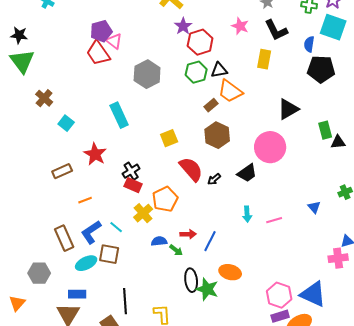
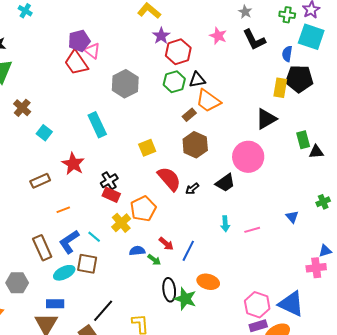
yellow rectangle: (264, 59) -> (280, 88), moved
red arrow: (188, 234) -> (166, 244), turned 42
black line: (125, 301) -> (103, 311), turned 45

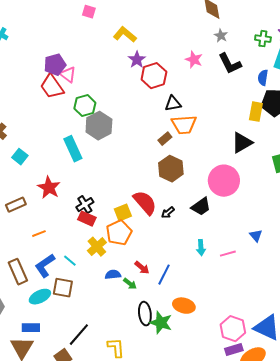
green hexagon: (174, 82) -> (85, 106), moved
gray hexagon: (125, 84) -> (99, 126), moved
orange trapezoid: (208, 101) -> (184, 125), turned -40
yellow square: (147, 148) -> (123, 213), moved
blue triangle: (292, 217) -> (256, 236), moved

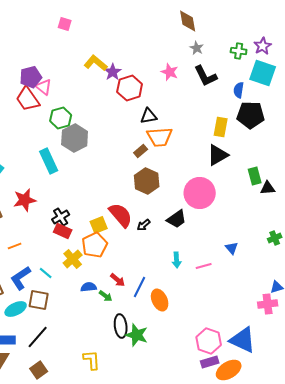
yellow L-shape: (125, 35) -> (96, 63), moved
yellow rectangle: (256, 112) -> (221, 127), moved
red star: (49, 188) -> (25, 200), turned 30
orange ellipse: (184, 306) -> (160, 300), moved, turned 50
black line: (79, 335) -> (38, 337), moved

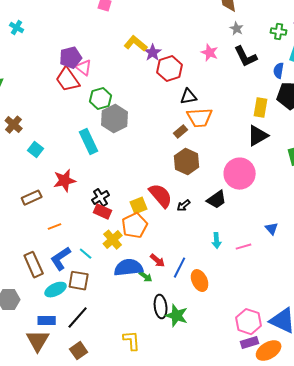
blue semicircle: (89, 287) -> (129, 268), size x1.8

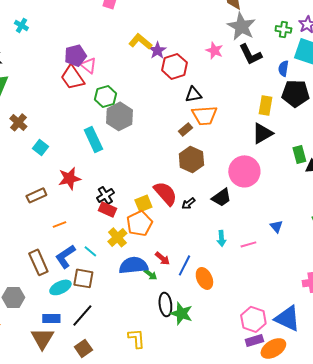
gray star: (237, 29) -> (241, 26), size x2.0

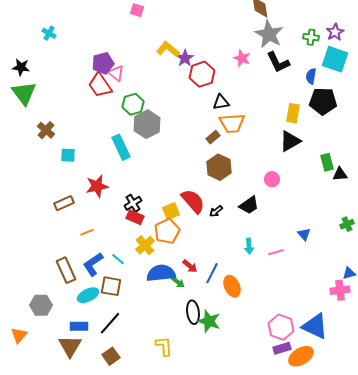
cyan square: (40, 147) -> (68, 155), turned -35
pink circle: (244, 171) -> (272, 179), size x0.5

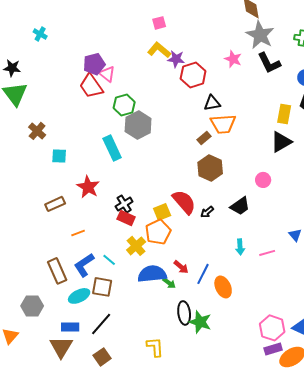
pink square: (137, 10) -> (159, 23), moved, turned -32
purple star: (185, 58) -> (176, 59), turned -30
red star: (97, 186) -> (88, 187), turned -30

